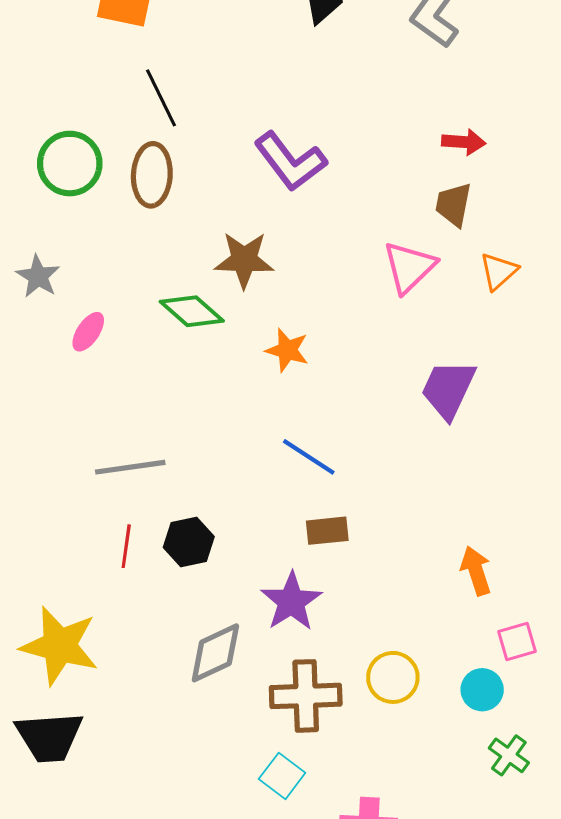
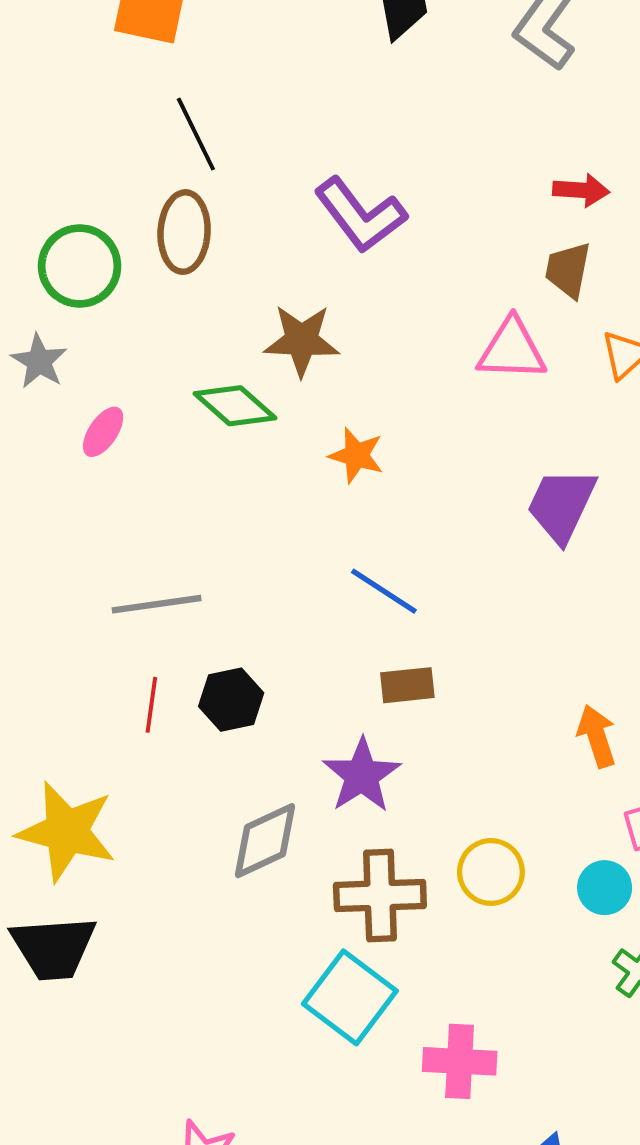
green circle: (70, 164) -> (80, 266), moved
pink triangle: (409, 267) -> (512, 350), turned 46
cyan square: (282, 776) -> (350, 997), size x1.6

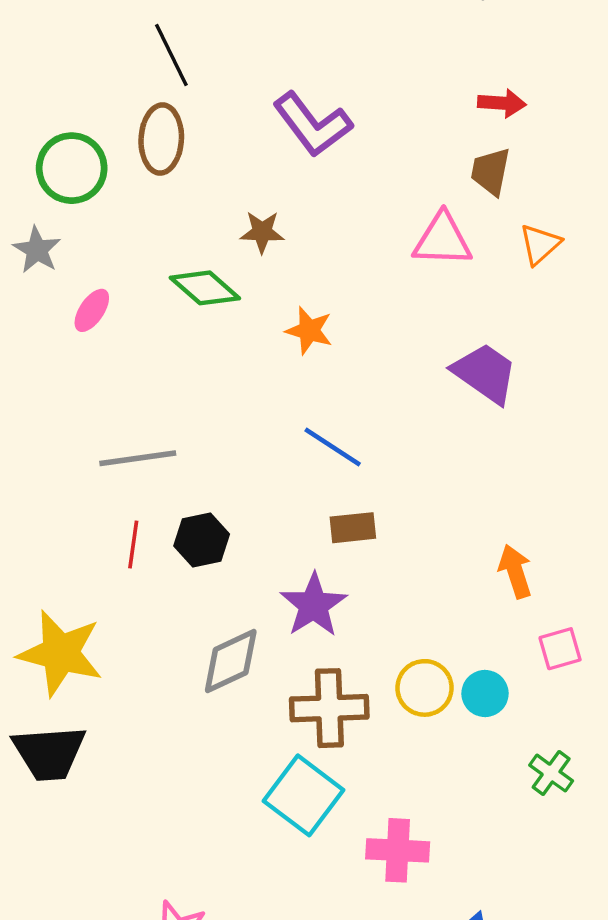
brown star: (302, 340) -> (262, 232), size x0.7
purple trapezoid: (561, 505) -> (485, 373), turned 100
cyan circle: (605, 888) -> (485, 693), moved

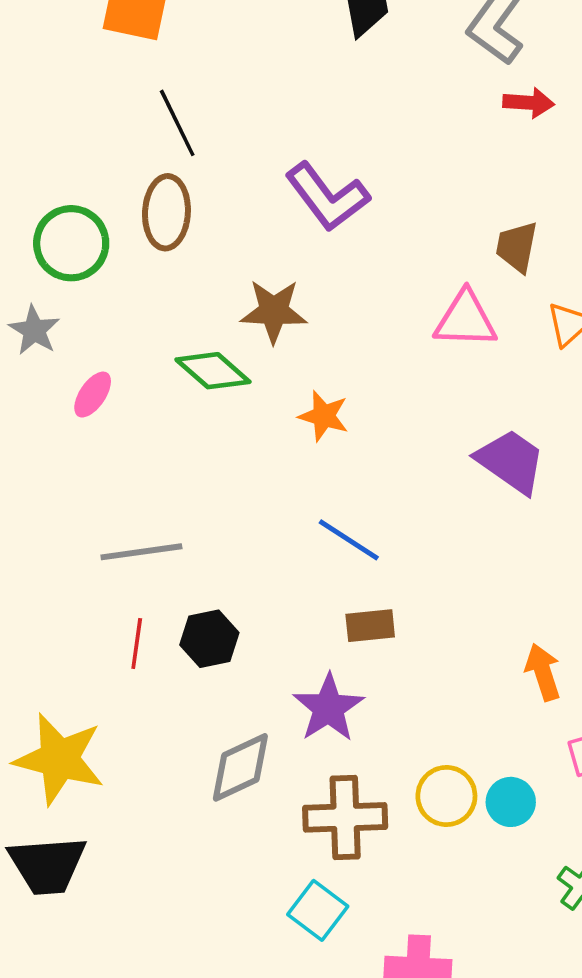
red arrow: (502, 103) -> (529, 103), moved
brown star: (262, 232) -> (274, 311), size x1.4
cyan square: (304, 795) -> (318, 910), size x0.7

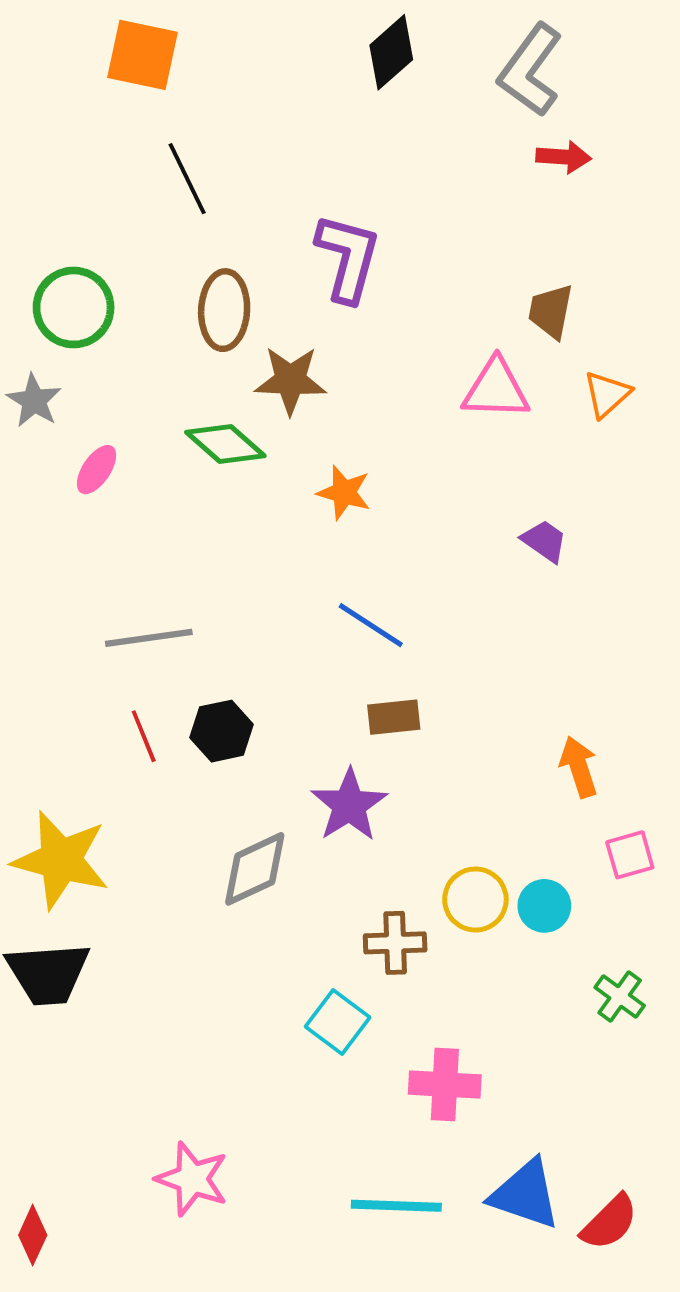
purple L-shape: (327, 197) -> (348, 258), turned -128
brown ellipse: (166, 212) -> (224, 310), moved
purple trapezoid: (511, 461) -> (544, 541), size x0.6
red line: (137, 644) -> (144, 736), turned -30
brown cross: (345, 817) -> (395, 943), moved, size x0.7

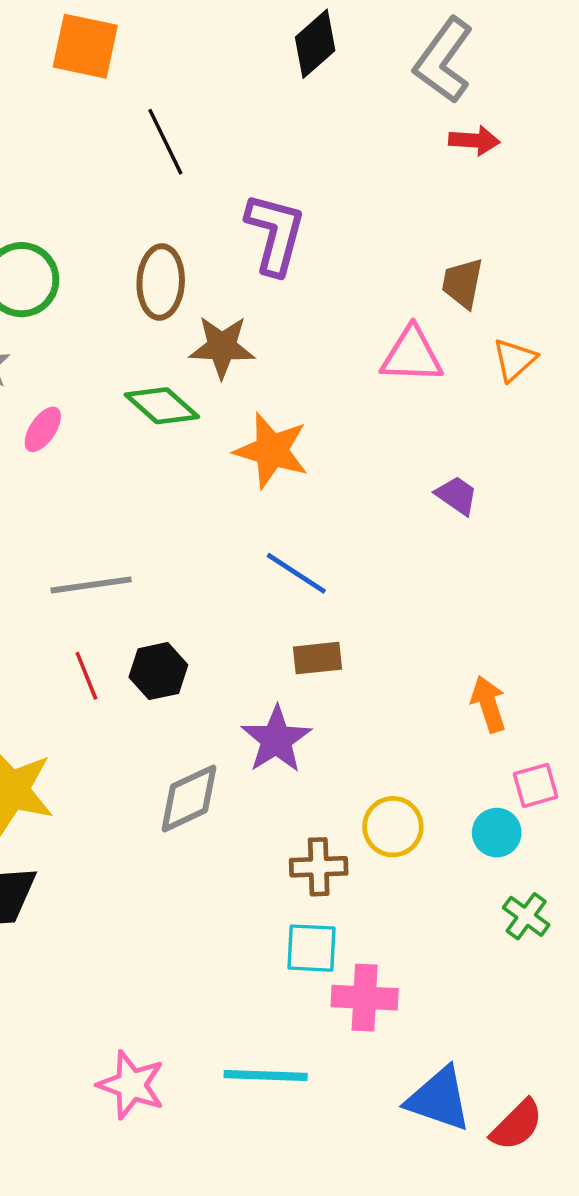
black line: (187, 179) -> (165, 142), moved
orange star: (344, 492) -> (271, 451), size x1.5
cyan circle: (544, 906) -> (497, 833), moved
cyan square: (338, 1022) -> (312, 948), moved, turned -34
cyan line: (396, 1206) -> (266, 1075), moved

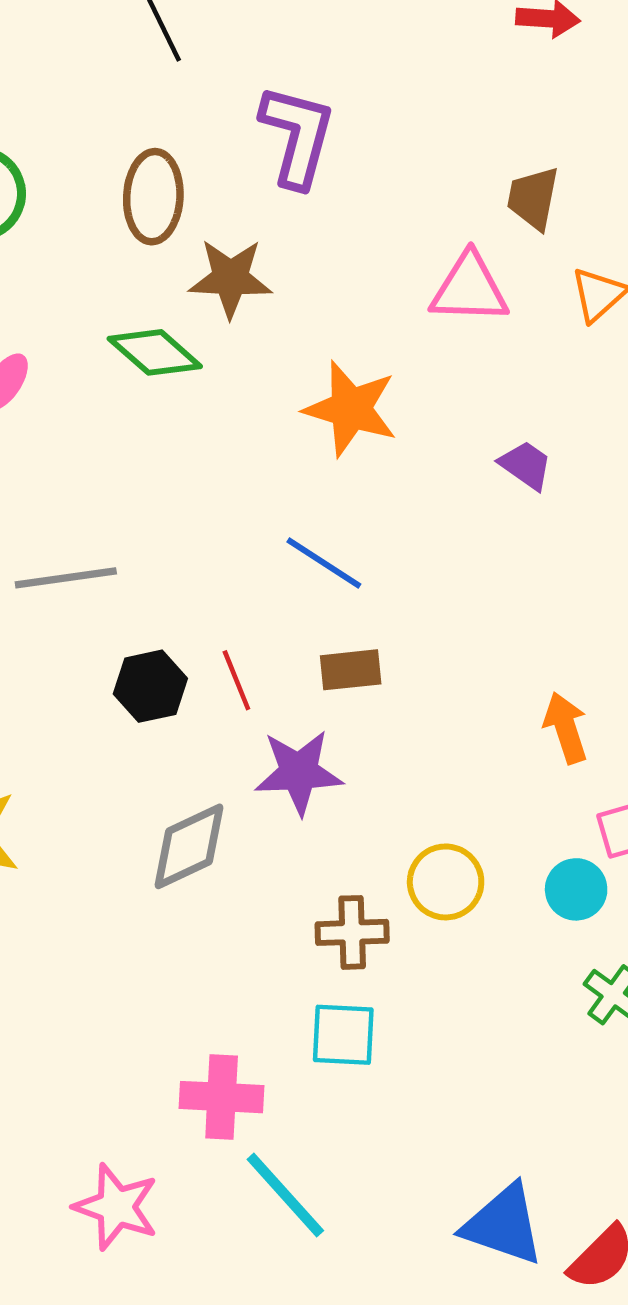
orange star: (271, 451) -> (351, 409), moved
red line: (86, 676) -> (236, 680), moved
purple star: (276, 739) -> (299, 772), turned 30
pink cross: (365, 998) -> (222, 1097), moved
cyan line: (266, 1075) -> (285, 1195), turned 46

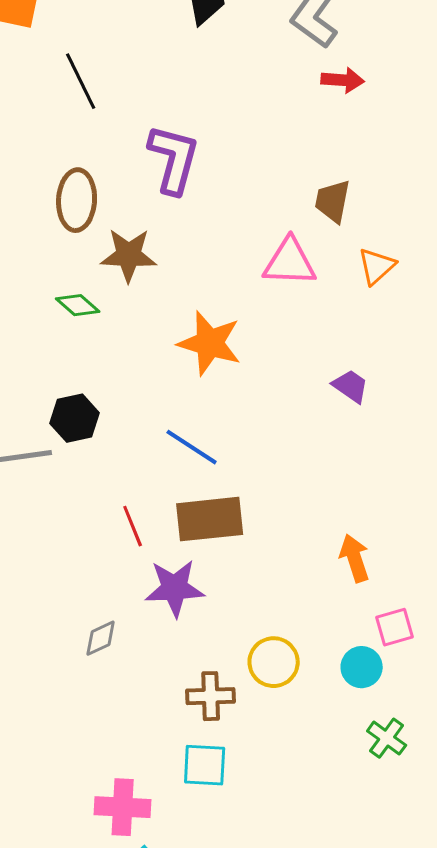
green diamond: (155, 352) -> (78, 305), size x0.7
purple trapezoid: (526, 465) -> (351, 386), moved
brown rectangle: (351, 670) -> (210, 519), size x1.6
black hexagon: (150, 686) -> (75, 418), moved
gray diamond: (189, 846) -> (101, 638), size x0.6

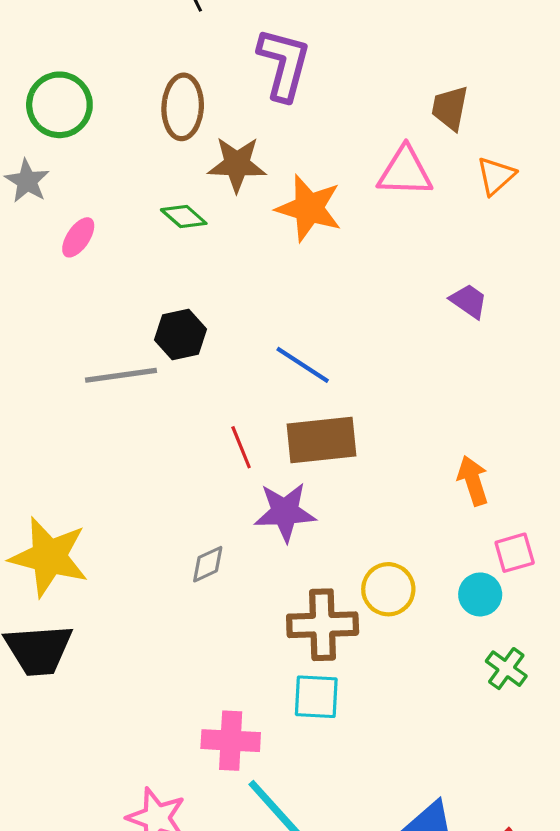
orange star: (210, 343) -> (309, 208), moved
brown cross: (211, 696) -> (323, 625), size x1.4

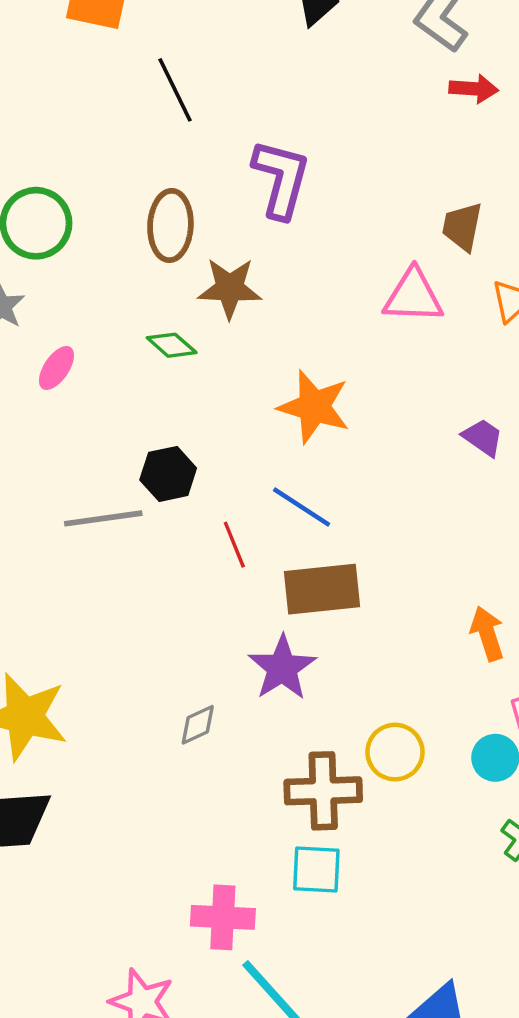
orange star: (309, 208) -> (314, 407), moved
red line: (241, 447) -> (234, 545), moved
purple star: (285, 512) -> (282, 668), turned -30

